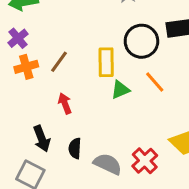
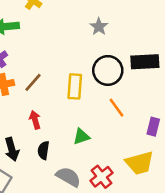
green triangle: (120, 90) -> (81, 136), moved
black semicircle: (75, 148) -> (43, 150), moved

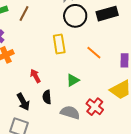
black circle: (108, 70) -> (75, 16), moved
brown line: (33, 82) -> (24, 13), moved

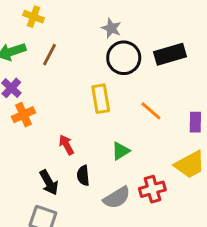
red cross: (95, 107) -> (152, 189), turned 36
gray semicircle: (70, 112) -> (117, 198), turned 132

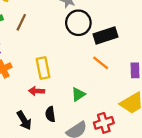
black rectangle: (170, 54) -> (105, 35), moved
yellow rectangle: (101, 99) -> (43, 68), moved
red arrow: (66, 145) -> (37, 91), turned -56

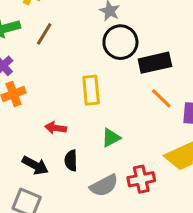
orange line: (101, 63) -> (161, 98), moved
yellow rectangle: (43, 68) -> (91, 90), moved
black arrow: (24, 120) -> (35, 165), turned -36

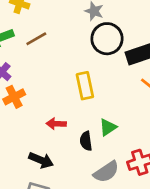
brown line: (44, 34) -> (36, 39), turned 35
black semicircle: (71, 161) -> (86, 141), moved

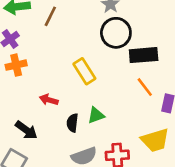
brown line: (36, 39) -> (50, 16), turned -48
yellow rectangle: (85, 86) -> (84, 71), turned -35

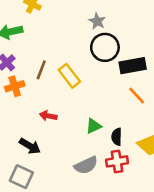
brown line: (50, 16) -> (41, 70), moved
yellow rectangle: (84, 71) -> (69, 76), moved
black semicircle: (72, 123) -> (117, 137), moved

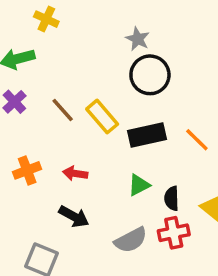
black rectangle: (133, 66) -> (147, 135), moved
brown line: (41, 70) -> (63, 110), turned -60
orange cross: (15, 86) -> (27, 170), moved
black arrow: (30, 146) -> (74, 216), moved

